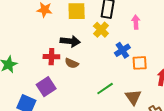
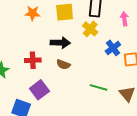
red cross: (51, 57) -> (33, 60), moved
green line: (105, 89) -> (99, 87), turned 54

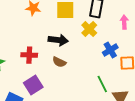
green line: (99, 87) -> (102, 84), moved, turned 42

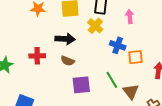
blue cross: (110, 50) -> (118, 45), turned -35
purple square: (33, 85) -> (81, 85), moved, turned 30

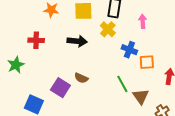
red cross: (37, 56) -> (36, 40), moved
brown semicircle: (68, 61) -> (81, 78), moved
purple square: (81, 85) -> (60, 88), moved, turned 36

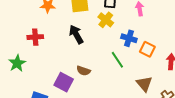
black arrow: (77, 41) -> (76, 34), turned -120
orange square: (147, 62) -> (147, 49), turned 35
green line: (122, 84) -> (117, 60), moved

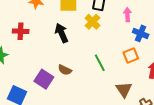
blue cross: (129, 38) -> (141, 33), moved
orange square: (147, 49) -> (131, 56), turned 35

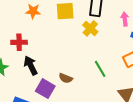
black arrow: (62, 33) -> (31, 66), moved

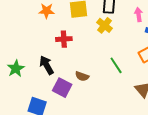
red cross: (19, 42) -> (64, 39), moved

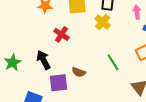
red cross: (64, 39) -> (61, 34), turned 35
purple square: (62, 88) -> (58, 83), turned -36

